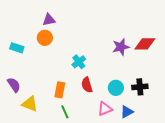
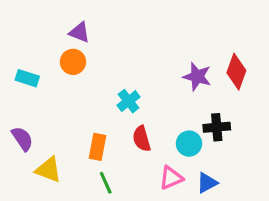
purple triangle: (49, 20) -> (80, 32), turned 32
red diamond: (145, 44) -> (236, 72), turned -70
purple star: (121, 47) -> (197, 77), turned 30
black cross: (140, 87) -> (217, 127), moved

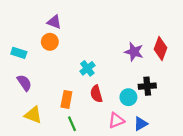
purple semicircle: (22, 139) -> (24, 83), moved

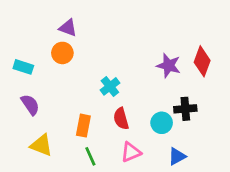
pink triangle: (116, 120) -> (131, 152), moved

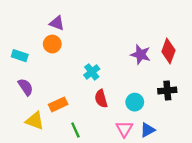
black cross: (185, 109) -> (167, 90), moved
orange rectangle: (83, 126) -> (58, 104), moved, turned 54
pink triangle: (131, 152) -> (124, 129), moved, turned -36

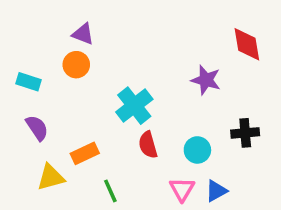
red diamond: (168, 51) -> (247, 44), moved, turned -30
cyan cross: (92, 72) -> (134, 106), size x1.5
yellow triangle: (35, 121) -> (51, 177), turned -36

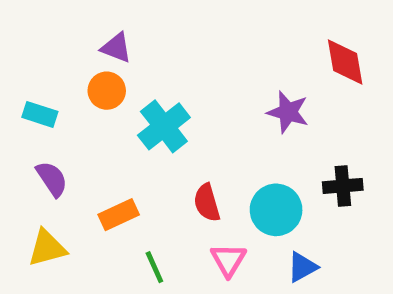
cyan cross: (134, 106) -> (164, 126), moved
cyan circle: (197, 150) -> (276, 210), size x1.4
yellow triangle: (51, 177) -> (47, 248), moved
pink triangle: (182, 189) -> (228, 260), moved

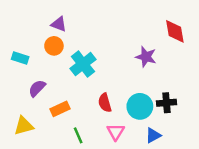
purple semicircle: (52, 179) -> (37, 88), moved, turned -102
black cross: (343, 186) -> (166, 103), moved

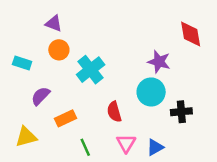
purple triangle: (59, 24) -> (54, 24), moved
cyan circle: (140, 106) -> (151, 92), moved
blue triangle: (153, 135) -> (155, 147), moved

